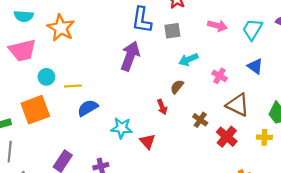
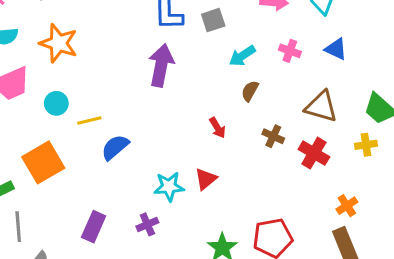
pink cross: (219, 76) -> (290, 51), moved
cyan circle: (46, 77) -> (56, 103), moved
brown semicircle: (177, 87) -> (250, 91), moved
cyan star: (122, 128) -> (169, 187), moved
red triangle: (147, 141) -> (206, 179), turned 42

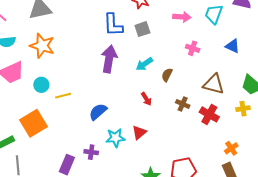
blue triangle: (336, 49) -> (233, 46), moved
cyan arrow: (242, 56) -> (144, 64), moved
blue semicircle: (115, 147) -> (98, 112), moved
purple cross: (147, 224) -> (91, 152), moved, turned 32

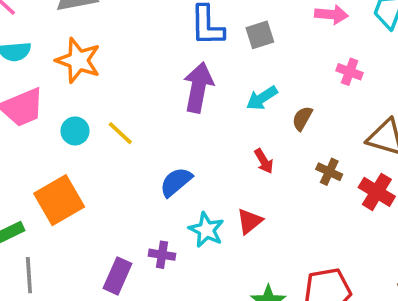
yellow line: (63, 96) -> (120, 133), moved, turned 56
cyan star: (115, 138) -> (206, 230), turned 30

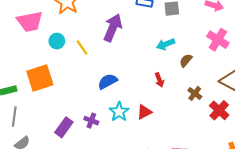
pink cross: (350, 72) -> (218, 40), size x1.5
purple arrow: (198, 87) -> (113, 28), moved

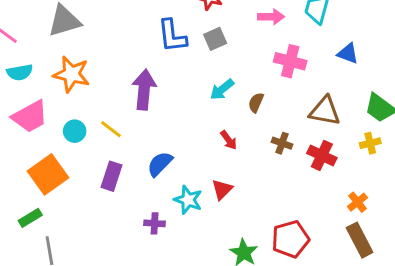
orange square: (40, 78) -> (48, 174), moved
purple rectangle: (64, 127) -> (111, 176), moved

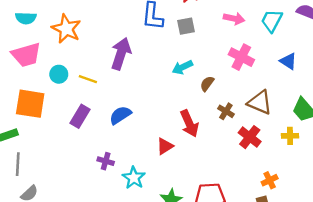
yellow line: (111, 129) -> (88, 79), turned -30
red arrow: (229, 140) -> (189, 123), moved, size x1.6
brown cross: (282, 143) -> (226, 111), moved
orange square: (48, 174) -> (30, 104), turned 32
cyan star: (188, 200) -> (134, 178), moved

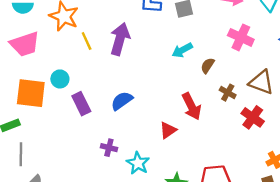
cyan circle: (59, 74) -> (60, 79), moved
yellow line: (88, 79) -> (87, 41), moved, turned 48
purple rectangle: (80, 116) -> (81, 104), turned -55

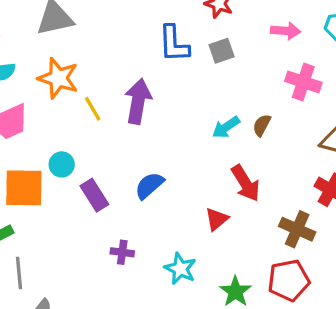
cyan arrow: (182, 50) -> (226, 127), moved
brown cross: (228, 93) -> (297, 229), moved, size x1.5
purple cross: (109, 148) -> (122, 252), moved

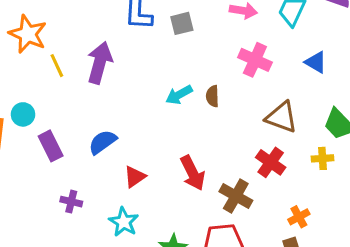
brown semicircle: (262, 125) -> (212, 96), turned -35
red arrow: (246, 183) -> (193, 173), moved
red triangle: (217, 219) -> (135, 177), moved

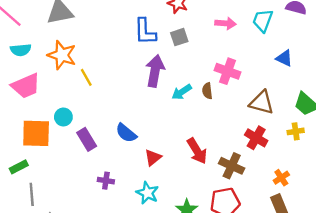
pink cross: (255, 60) -> (227, 71), moved
purple arrow: (100, 63) -> (155, 71), moved
blue semicircle: (103, 142) -> (126, 133), turned -100

